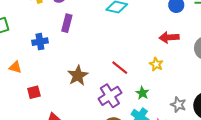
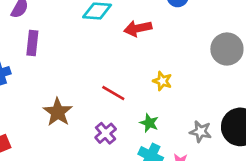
red arrow: (169, 37) -> (138, 28), moved
purple cross: (110, 96) -> (106, 133), size x0.7

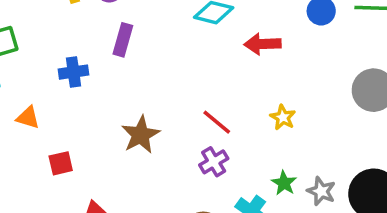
green star: (149, 123) -> (284, 183), moved
purple cross: (106, 133) -> (214, 162), moved

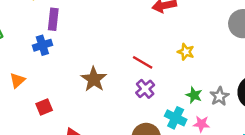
purple rectangle: (123, 40) -> (53, 19), moved
orange triangle: (28, 117) -> (17, 80), turned -49
gray star: (321, 191) -> (219, 96), turned 30

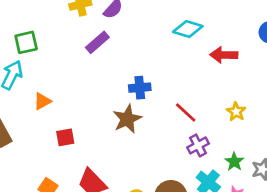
purple rectangle: (53, 19) -> (97, 42), turned 30
blue cross: (42, 45) -> (140, 88), moved
purple cross: (145, 89) -> (198, 145), moved

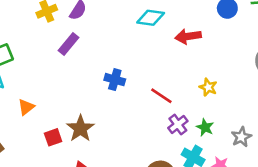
blue cross: (140, 88) -> (115, 80), turned 30
brown star: (127, 119) -> (80, 129), moved
green star: (234, 162) -> (205, 127), moved

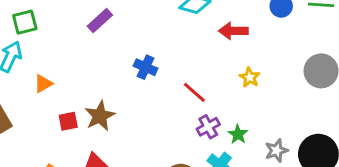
yellow star: (208, 87) -> (250, 77), moved

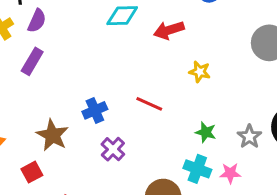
blue cross: (146, 67) -> (95, 110), moved, turned -30
brown star: (100, 116) -> (52, 135), moved
purple cross: (208, 127) -> (113, 149), moved

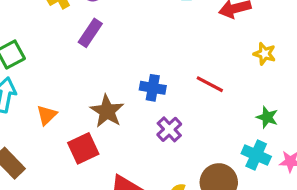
blue cross: (95, 110) -> (153, 88), turned 30
red square: (32, 172) -> (83, 148), size x1.4

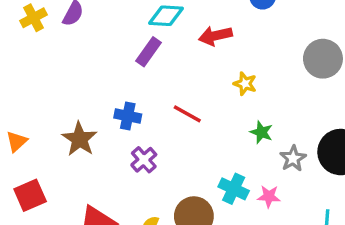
purple rectangle: (90, 33) -> (148, 52), moved
green star: (267, 117) -> (261, 132), moved
red square: (83, 148) -> (30, 195), moved

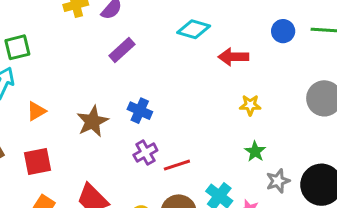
purple rectangle: (148, 52) -> (122, 50), moved
yellow star: (245, 84) -> (250, 105), turned -30
red line: (187, 114) -> (177, 165), moved, turned -60

